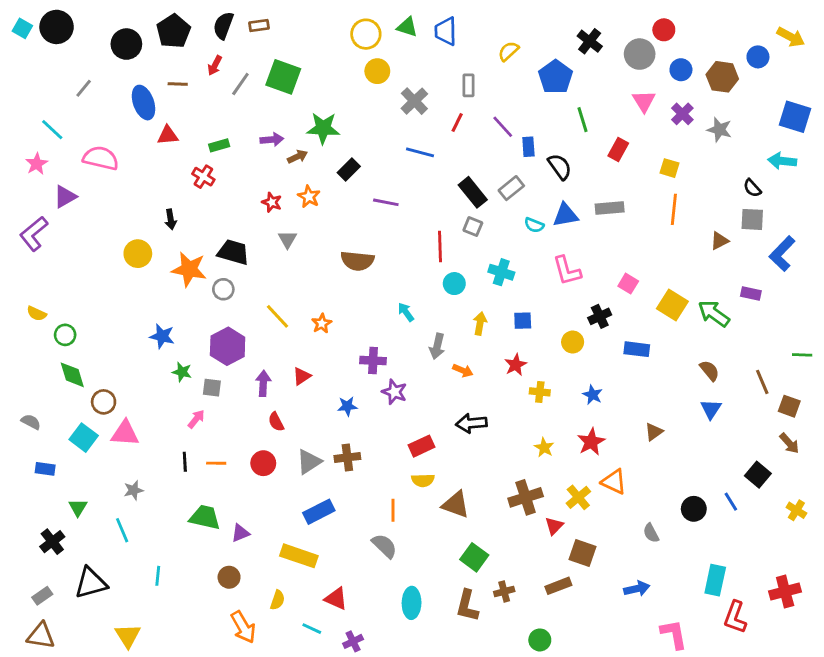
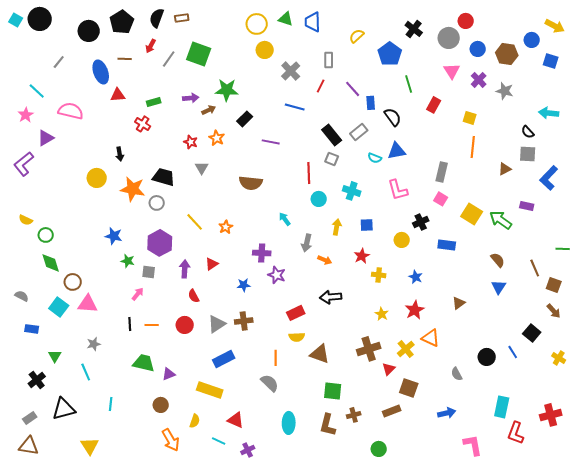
blue square: (795, 117) -> (551, 61), moved, size x0.7
gray rectangle: (610, 208) -> (442, 172), moved, turned -72
green square: (474, 557) -> (333, 391), turned -30

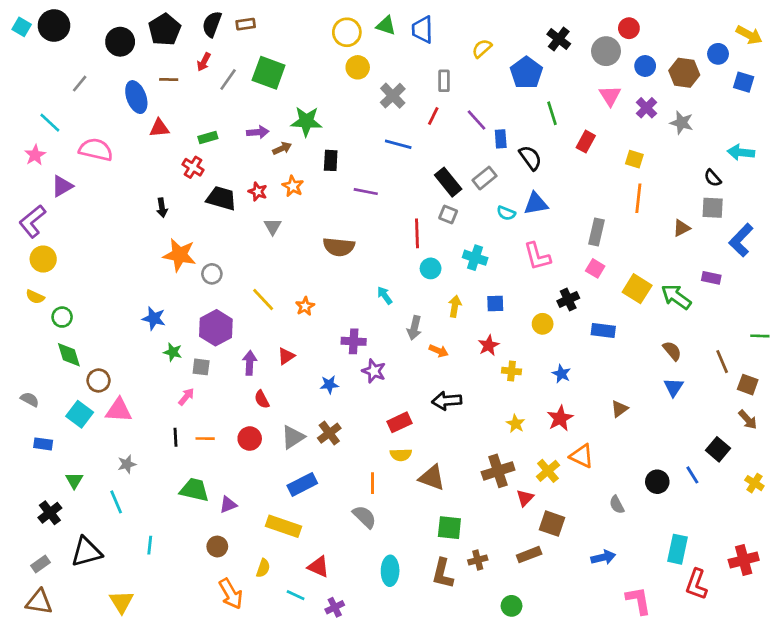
black rectangle: (245, 119) -> (331, 160), turned -42
black trapezoid: (164, 177) -> (221, 198), moved
yellow circle: (97, 178) -> (43, 259), moved
brown cross: (244, 321) -> (329, 433), turned -30

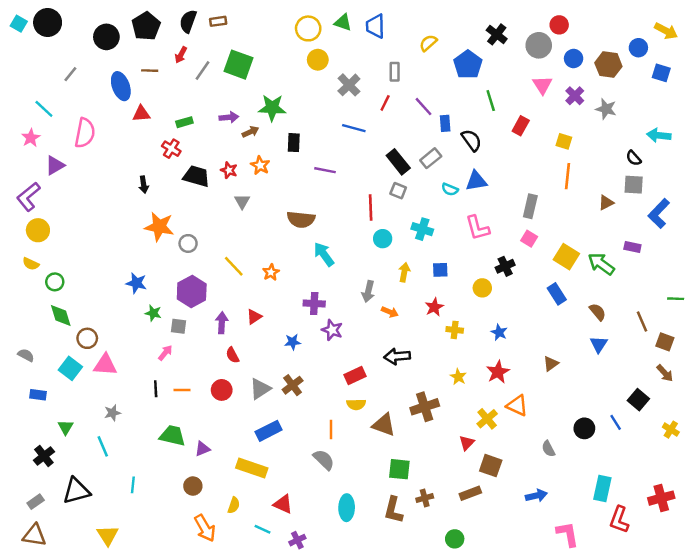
pink semicircle: (96, 150) -> (85, 133), turned 88
cyan arrow: (385, 295) -> (324, 254), moved, size x1.5
blue rectangle: (603, 331) -> (557, 294), moved, turned 50
brown cross: (498, 471) -> (425, 407), moved

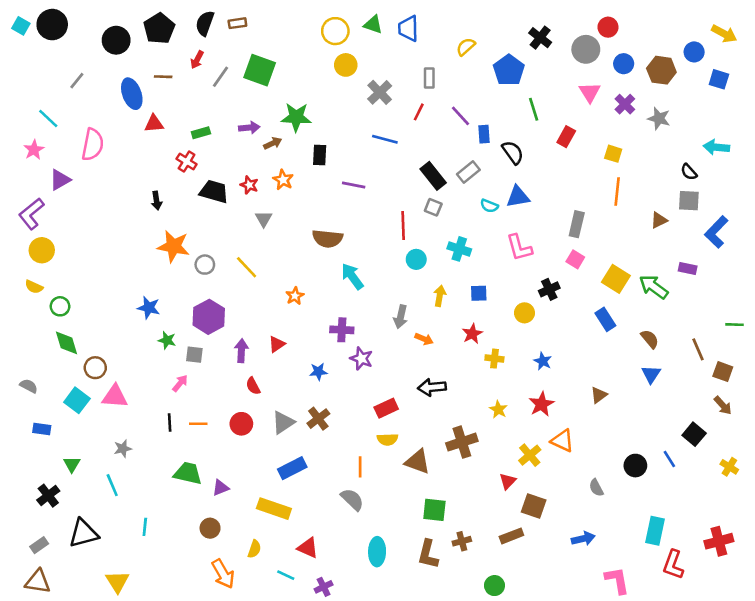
yellow line: (234, 266) -> (247, 267), moved

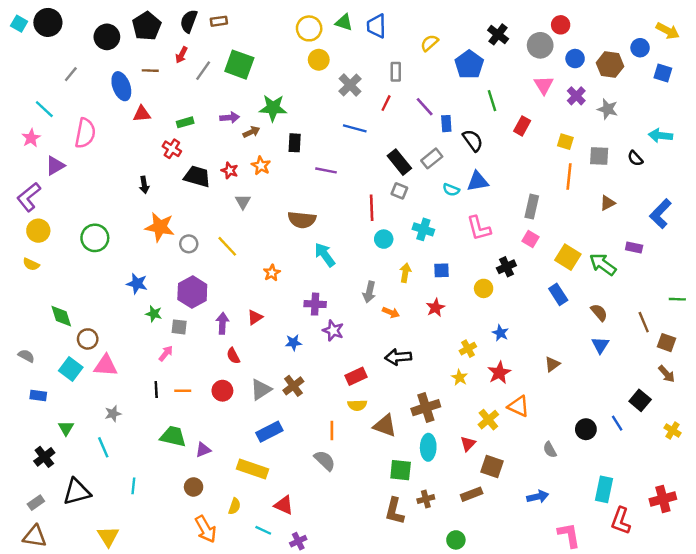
gray square: (689, 201) -> (599, 156), moved
green circle: (60, 306) -> (95, 238), moved, size x1.5
yellow cross: (494, 359) -> (468, 349), moved, turned -35
cyan ellipse: (377, 552) -> (428, 447), moved

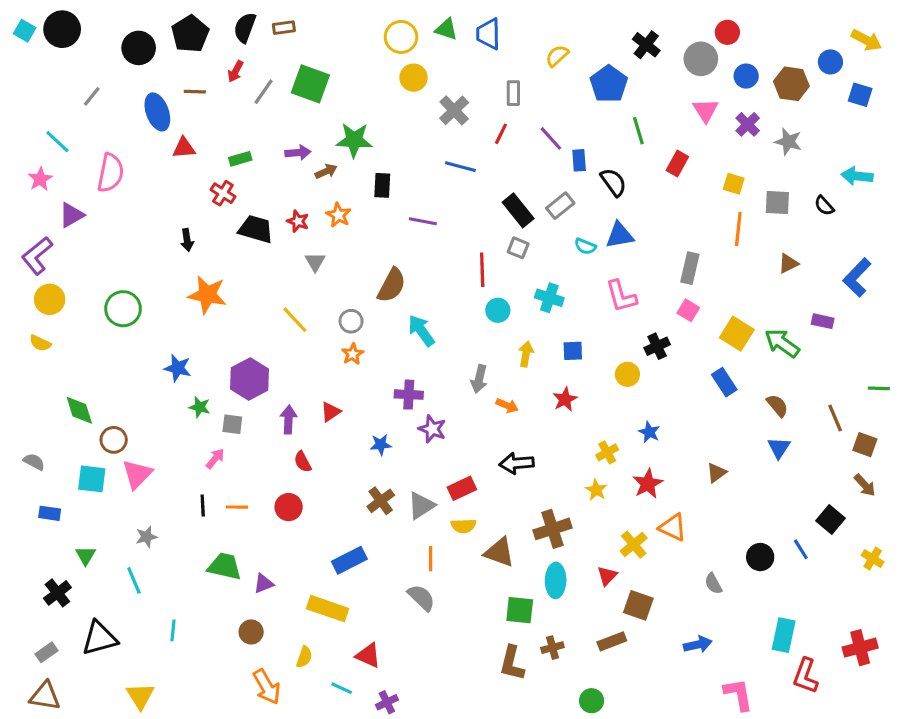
brown semicircle: (302, 220) -> (392, 285), turned -68
gray circle: (189, 244) -> (351, 321), moved
pink triangle: (106, 365) -> (137, 474), turned -50
cyan square: (71, 369) -> (92, 479), turned -30
gray triangle: (261, 390) -> (421, 505), moved

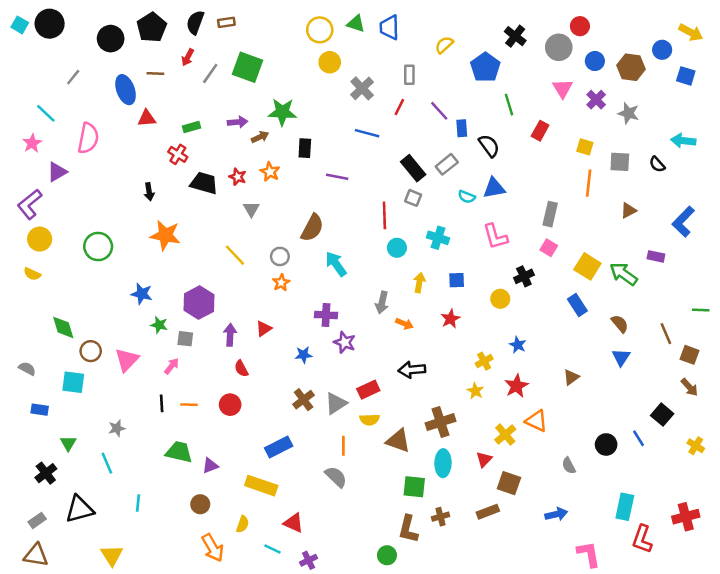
pink triangle: (137, 474) -> (127, 360), moved
green circle: (592, 701) -> (387, 555), moved

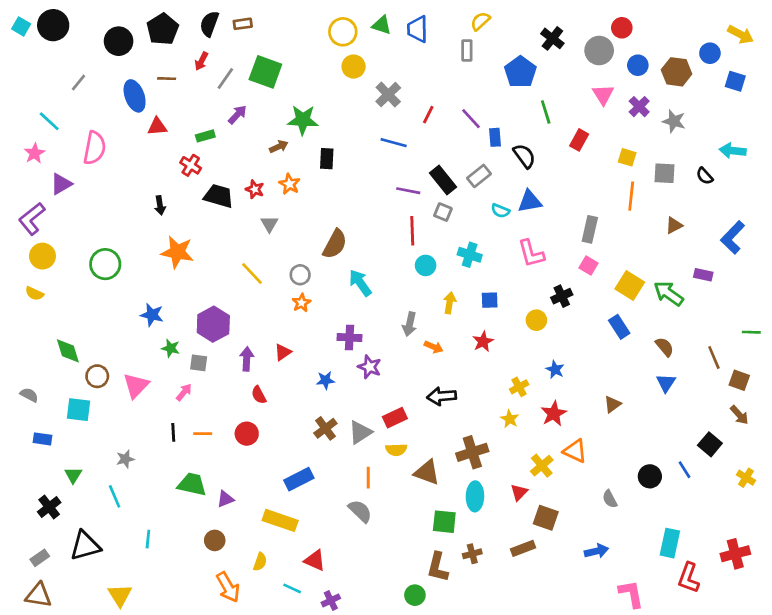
yellow semicircle: (444, 45) -> (480, 21), moved
gray rectangle: (409, 75) -> (467, 51), moved
purple arrow: (238, 122) -> (237, 115), moved, turned -42
purple line: (337, 177) -> (408, 191), moved

